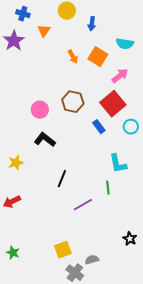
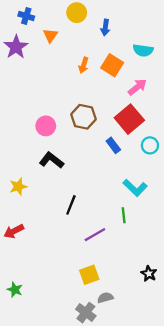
orange arrow: (73, 57) -> (84, 65), turned 48
cyan L-shape: (118, 164) -> (135, 188), turned -35
yellow square: (63, 250) -> (89, 275), moved

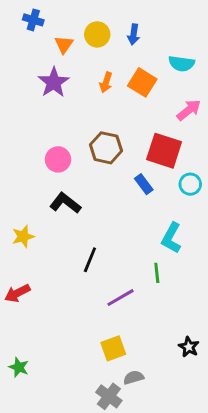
yellow circle: (77, 13) -> (97, 34), moved
purple star: (16, 47) -> (54, 82), moved
pink arrow: (137, 87) -> (189, 110), moved
red square: (129, 119) -> (164, 151), turned -32
cyan L-shape: (135, 188) -> (171, 238), turned 75

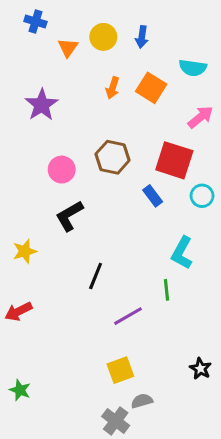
purple star: (54, 82) -> (42, 105), moved
black L-shape: (65, 203) -> (69, 216), turned -68

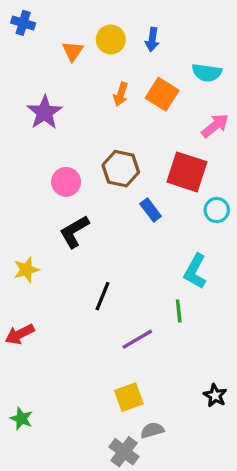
blue cross: (35, 21) -> (23, 23), moved
blue rectangle: (153, 196) -> (151, 210), moved

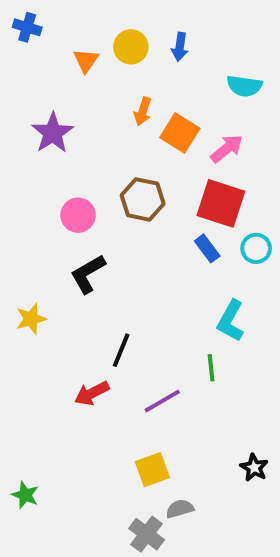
orange square: (162, 94) -> (180, 133), moved
pink arrow: (215, 126) -> (227, 149), moved
blue rectangle: (151, 210) -> (207, 248), moved
red arrow: (20, 334) -> (92, 393), moved

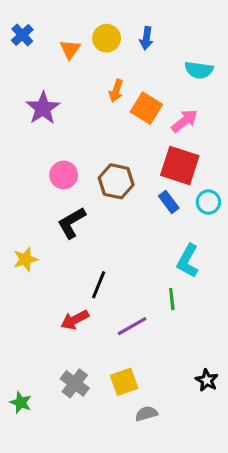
blue cross: (27, 27) -> (22, 35), moved, turned 30
brown hexagon: (143, 199) -> (116, 181), moved
gray cross: (147, 534) -> (75, 383), moved

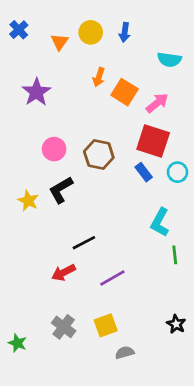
yellow star: (25, 259) -> (28, 201), moved, turned -30
black line: (99, 285) -> (84, 243), turned 40
green line: (172, 299) -> (175, 255), moved

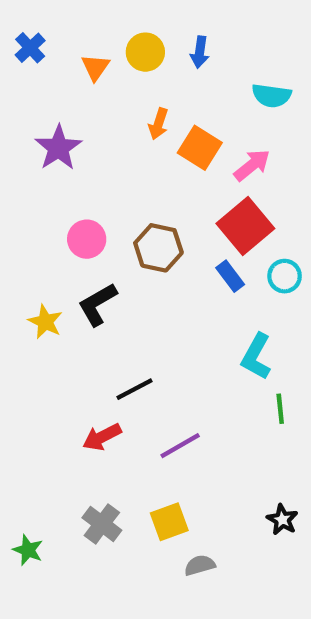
red square: (153, 141) -> (245, 226), turned 32

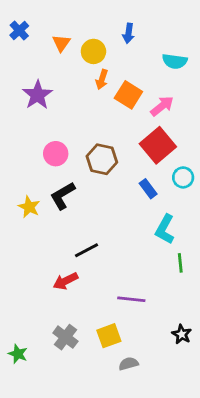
yellow circle: (145, 52) -> (93, 51), moved
blue rectangle: (230, 276) -> (148, 189), moved
purple line: (180, 446) -> (131, 299), moved, turned 36

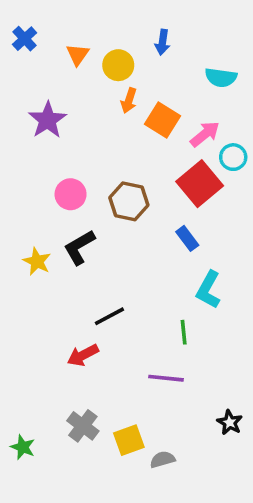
cyan circle: (183, 177) -> (233, 157), moved
green line: (180, 263) -> (184, 332), moved
yellow square: (109, 336) -> (129, 440), moved

